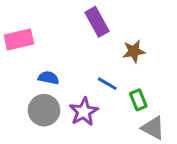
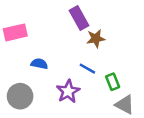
brown star: (134, 51) -> (96, 38), moved
gray circle: (44, 110) -> (20, 96), moved

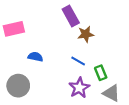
purple star: (68, 91) -> (79, 88), moved

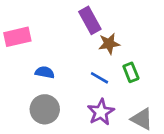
green rectangle: (101, 73) -> (131, 72), moved
gray circle: (18, 86) -> (45, 109), moved

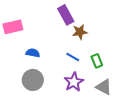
green rectangle: (131, 72) -> (97, 61), moved

